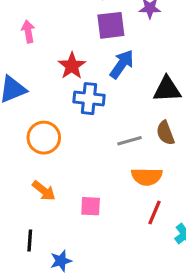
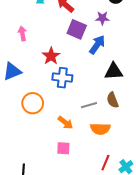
purple square: (111, 25) -> (77, 29), turned 30
blue arrow: (122, 64) -> (97, 45), moved
orange arrow: (44, 191) -> (65, 123), moved
red line: (155, 212) -> (105, 163), moved

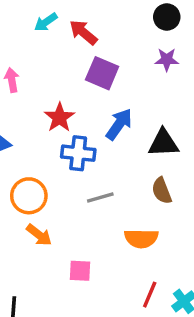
purple star: (102, 18) -> (167, 60), moved
blue arrow: (97, 45) -> (119, 124), moved
gray line: (89, 105) -> (100, 198), moved
orange arrow: (65, 123) -> (39, 235), moved

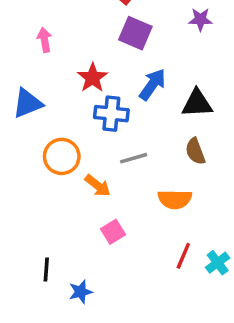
orange arrow: (39, 235) -> (98, 186), moved
pink square: (80, 271) -> (113, 232), turned -35

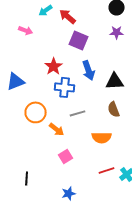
pink arrow: (45, 40) -> (26, 30), moved, turned 120
blue arrow: (152, 85) -> (89, 70), turned 126
red line: (183, 256) -> (107, 170), turned 49
blue star: (81, 292) -> (69, 193), moved

